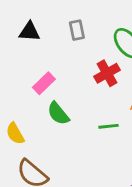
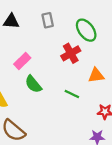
green line: (108, 126) -> (72, 94), turned 32

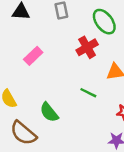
green semicircle: (33, 84) -> (49, 112), moved

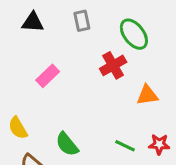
green line: (88, 93) -> (125, 146), moved

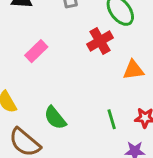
green line: (125, 146) -> (112, 119), turned 48

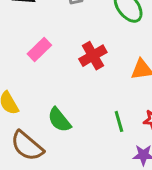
red cross: (100, 41) -> (93, 56), moved

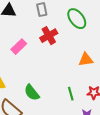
red cross: (93, 56) -> (49, 36), moved

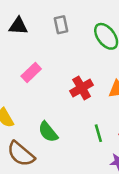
red cross: (49, 36) -> (82, 88), moved

